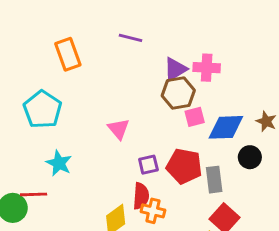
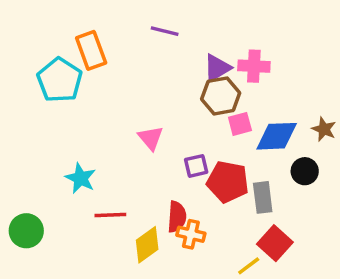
cyan pentagon: (43, 109) -> (60, 80), moved
purple square: (148, 165) -> (196, 166), moved
red line: (34, 194) -> (110, 215), moved

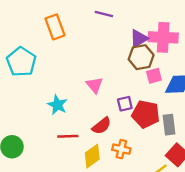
pink cross: (254, 66) -> (163, 37), size x1.4
cyan pentagon: (60, 80) -> (21, 62), moved
cyan star: (81, 178) -> (57, 105), moved
red semicircle: (177, 217) -> (102, 126), moved, turned 48

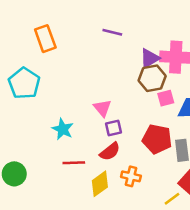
orange rectangle: (55, 27) -> (45, 39), moved
purple square: (125, 104) -> (114, 128), moved

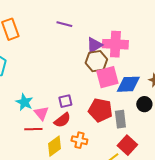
pink square: (166, 98) -> (107, 77), size x1.6
pink triangle: (102, 108) -> (41, 113), moved

